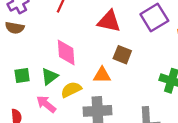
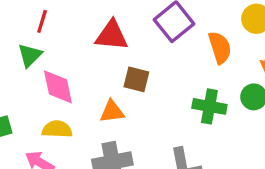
green triangle: (50, 77) -> (30, 55), moved
yellow semicircle: (71, 90) -> (57, 129), moved, turned 36

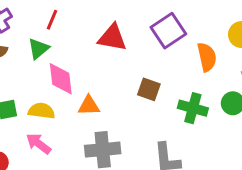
brown square: (136, 79) -> (149, 89), moved
orange triangle: (112, 111) -> (89, 106), moved
yellow semicircle: (57, 129) -> (41, 111), moved

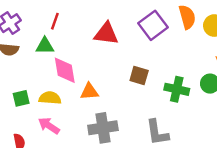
green triangle: (39, 49) -> (45, 46), turned 42
orange semicircle: (207, 57) -> (187, 17), moved

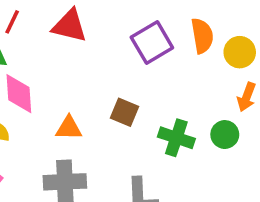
red triangle: (106, 34) -> (70, 26), moved
orange triangle: (89, 92) -> (69, 128), moved

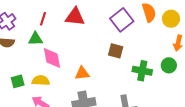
brown square: (125, 112) -> (116, 51), moved

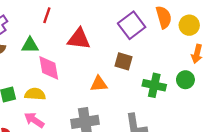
red triangle: (75, 17) -> (79, 39), moved
red line: (43, 19) -> (47, 15), moved
orange triangle: (82, 73) -> (99, 84), moved

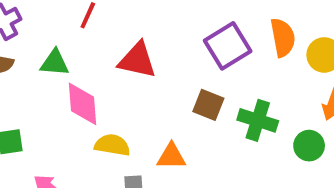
orange triangle: (99, 84) -> (171, 156), moved
green cross: (154, 85) -> (258, 120), moved
yellow semicircle: (35, 94) -> (112, 145), moved

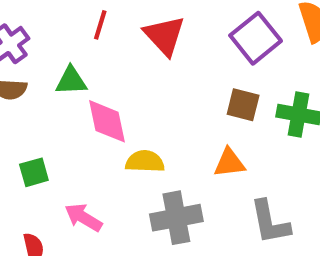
red triangle: (137, 60) -> (164, 36), moved, turned 42
orange triangle: (171, 156) -> (229, 163), moved

